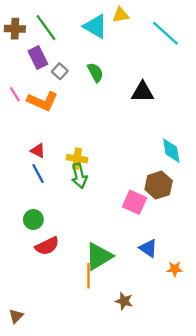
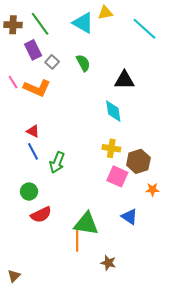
cyan diamond: (171, 151) -> (113, 111), moved
yellow cross: (77, 159) -> (111, 148), moved
green arrow: (79, 176) -> (57, 162), moved, turned 35
green triangle: (99, 256) -> (86, 224), turned 40
orange star: (175, 269) -> (153, 189), moved

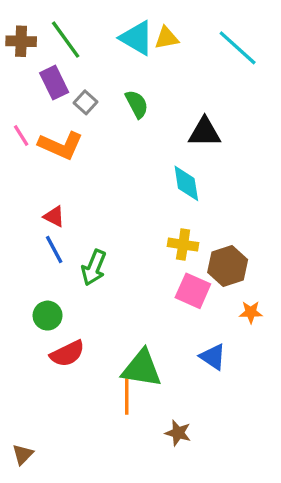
yellow triangle: (105, 13) -> (166, 38), moved

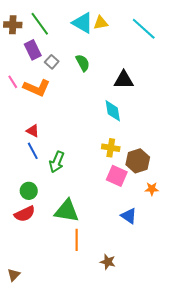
red semicircle: (67, 354) -> (25, 214), moved
green triangle: (142, 368) -> (67, 211), moved

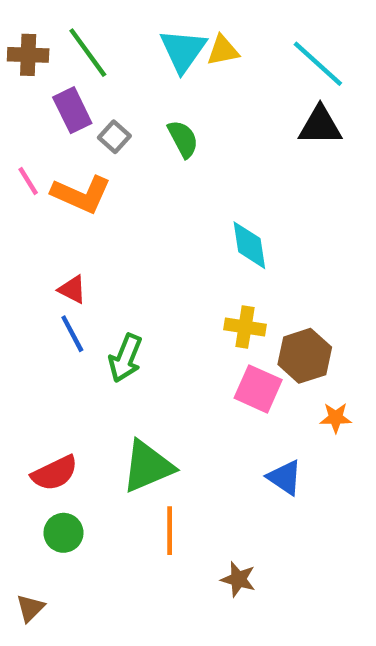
cyan triangle: (83, 23) -> (183, 50), turned 35
black triangle: (124, 80) -> (320, 126), moved
green circle: (29, 191) -> (63, 533), moved
green triangle: (67, 211) -> (148, 466), turned -32

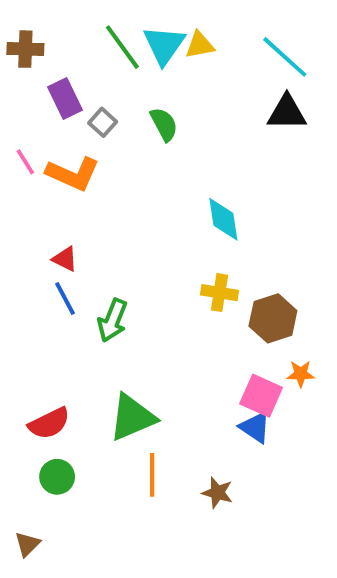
green line: (88, 53) -> (122, 47), moved
pink square: (258, 389) -> (261, 396), moved
brown star: (238, 579) -> (217, 493), moved

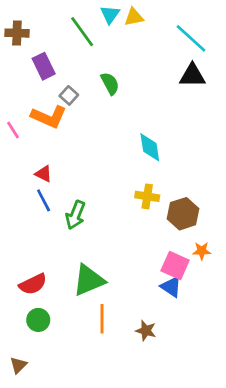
cyan triangle: (164, 45) -> (110, 14), moved, size x0.7
yellow triangle: (200, 45) -> (134, 17), moved
gray square: (103, 122) -> (69, 95), moved
pink line: (25, 162) -> (13, 130), moved

